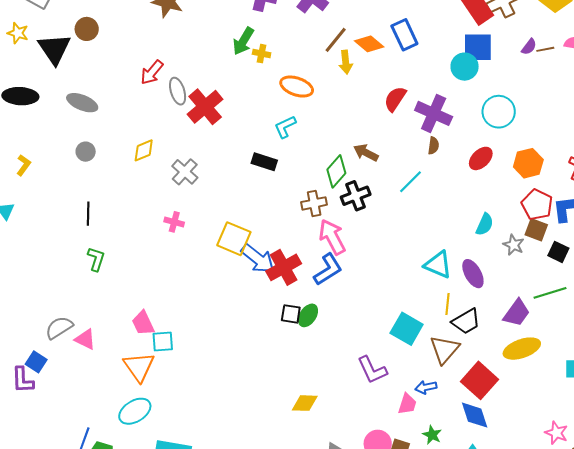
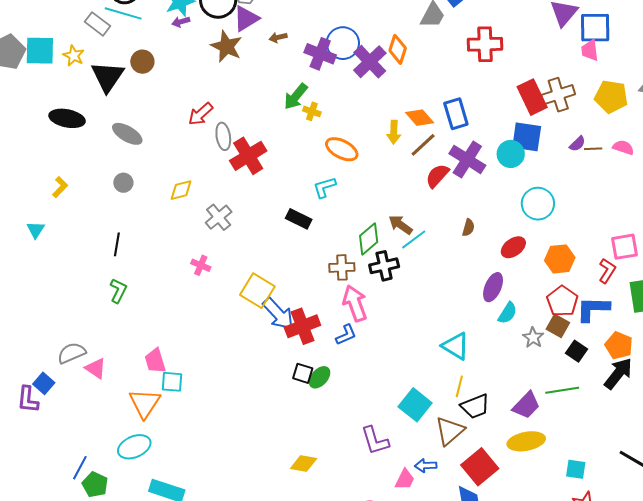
brown line: (336, 40) -> (423, 145), moved
purple cross: (434, 113) -> (467, 159), moved
cyan line: (411, 182) -> (414, 240), moved
blue L-shape: (328, 269) -> (346, 335), size x0.7
purple ellipse: (473, 274) -> (493, 287), moved, turned 44

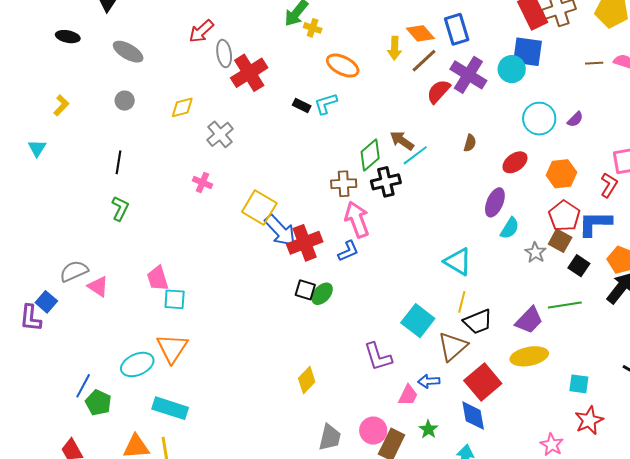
black ellipse: (67, 118) -> (68, 37), size x0.7
purple semicircle: (577, 144) -> (575, 119), moved
black rectangle: (299, 219) -> (302, 105), moved, size x0.7
orange triangle: (145, 403) -> (172, 348), moved
yellow diamond: (304, 464) -> (307, 380), turned -56

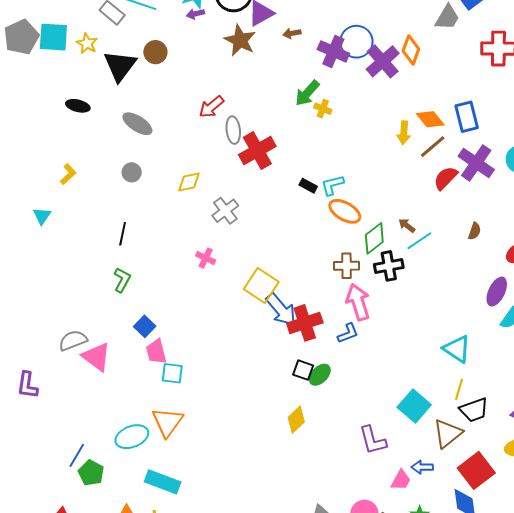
orange ellipse: (343, 65) -> (345, 211), moved
brown arrow: (402, 141) -> (407, 225), size x0.7
pink triangle: (98, 286) -> (96, 357), size x1.4
blue square: (46, 302) -> (145, 326), moved
yellow diamond: (307, 380) -> (296, 420), moved

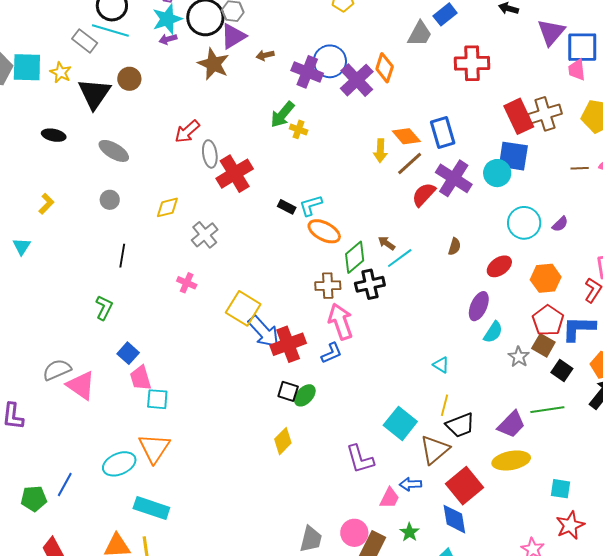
black line: (123, 234) -> (122, 256), moved
cyan triangle: (457, 349) -> (441, 365), size x0.6
green pentagon: (91, 473) -> (34, 499), moved, turned -30

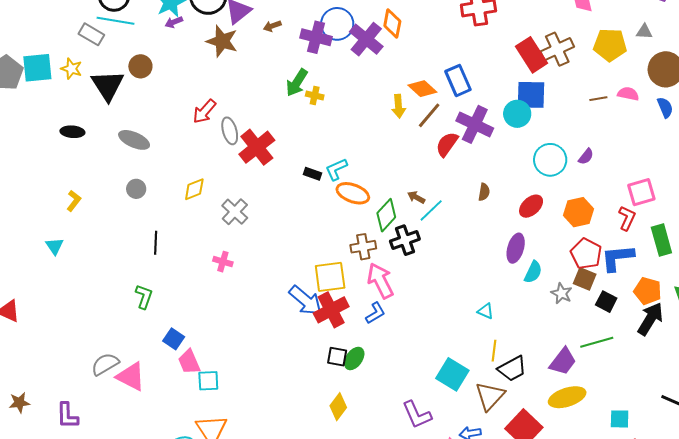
yellow square: (243, 308) -> (330, 277), moved, turned -32

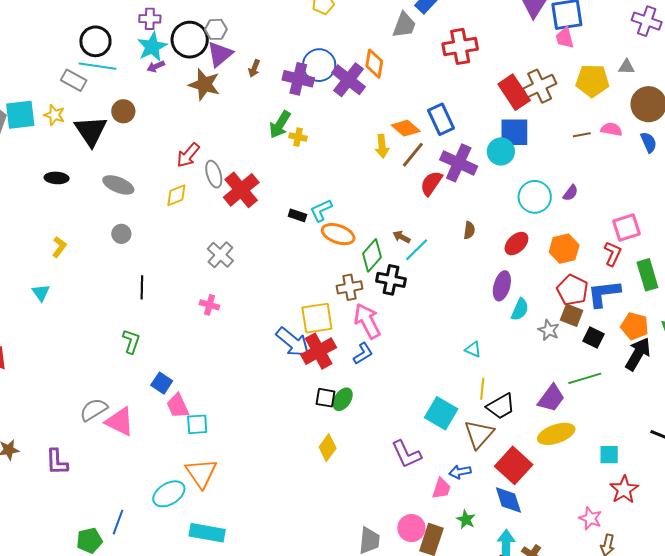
brown arrow: (272, 26) -> (254, 68), turned -48
yellow diamond: (194, 189) -> (176, 195), moved
black cross: (405, 240) -> (391, 280), turned 32

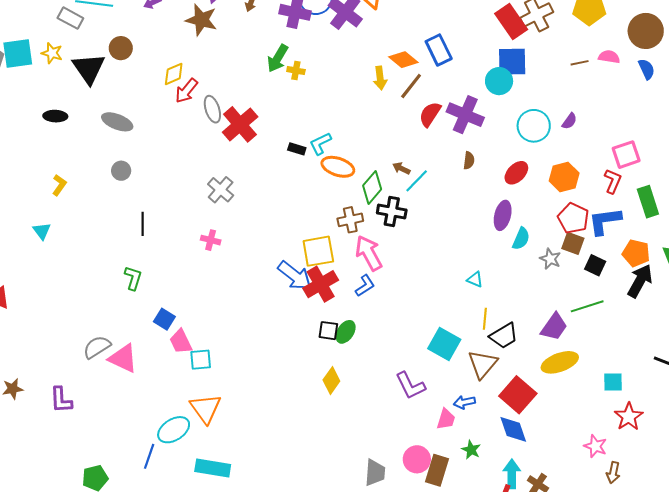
purple cross: (459, 163) -> (465, 115), moved
yellow diamond: (176, 195) -> (174, 74), moved
blue line: (118, 522) -> (149, 456), moved

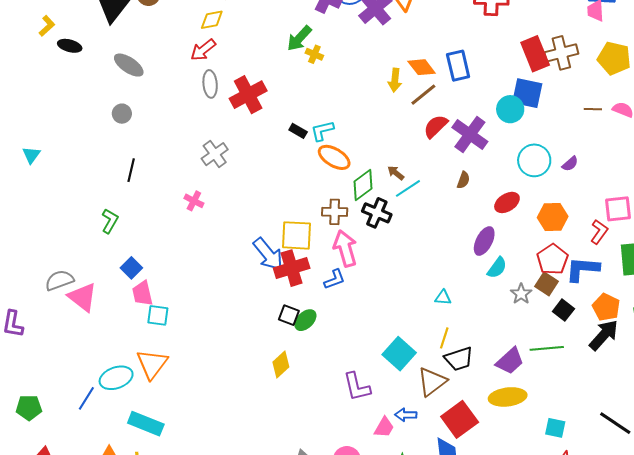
yellow diamond: (174, 74) -> (212, 20), moved
gray ellipse: (212, 109) -> (210, 84), moved
yellow L-shape: (59, 185) -> (47, 26), moved
cyan triangle: (475, 280) -> (443, 297), turned -30

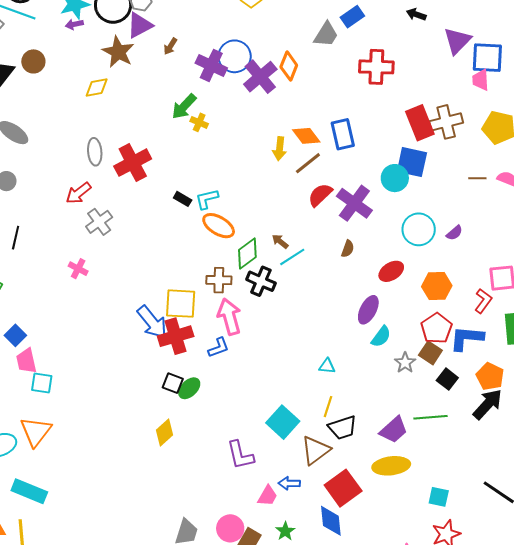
red arrow: (203, 50) -> (78, 193), moved

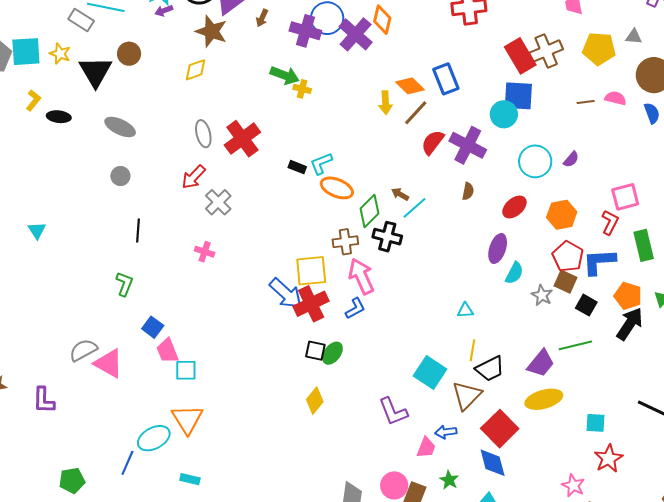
green arrow: (184, 106) -> (285, 75), turned -104
cyan rectangle: (29, 491) -> (190, 479), size x0.6

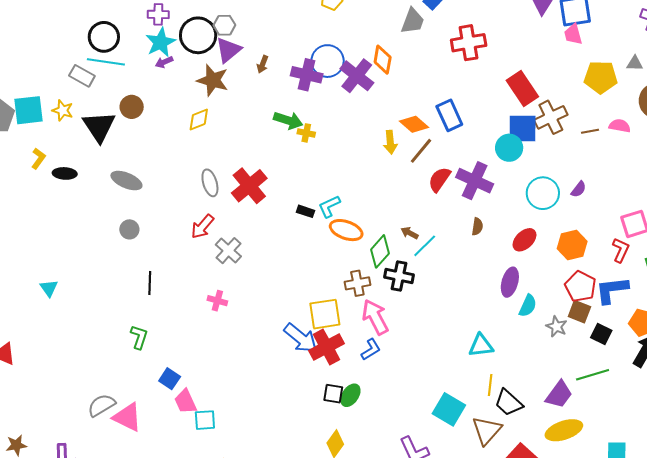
brown cross: (546, 51) -> (551, 117), moved
cyan triangle: (465, 310) -> (481, 346), size x1.5
black trapezoid: (490, 369) -> (509, 403), turned 72

